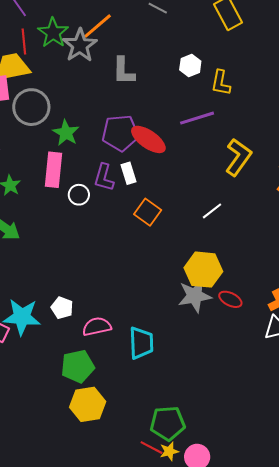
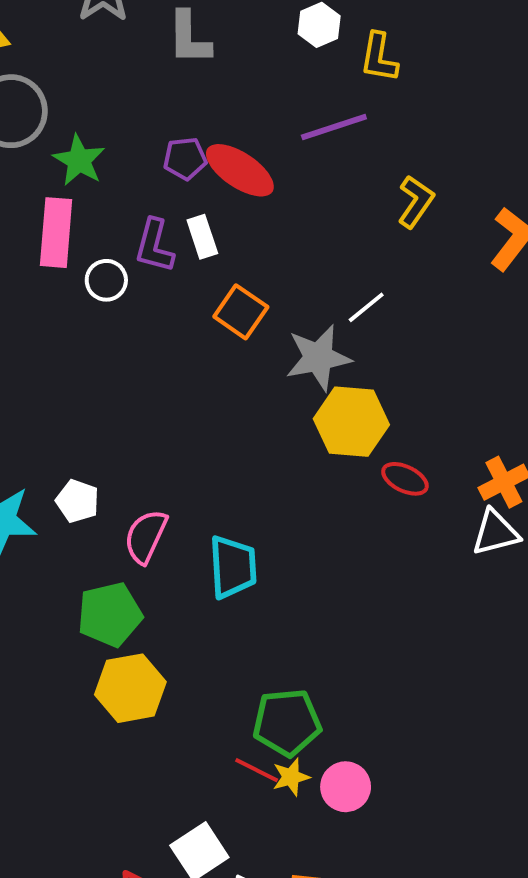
purple pentagon: (120, 133) -> (185, 159), size x0.6
yellow L-shape: (238, 157) -> (416, 202), size x0.7
gray star: (195, 296) -> (318, 358), moved
pink semicircle: (97, 327) -> (146, 536), turned -52

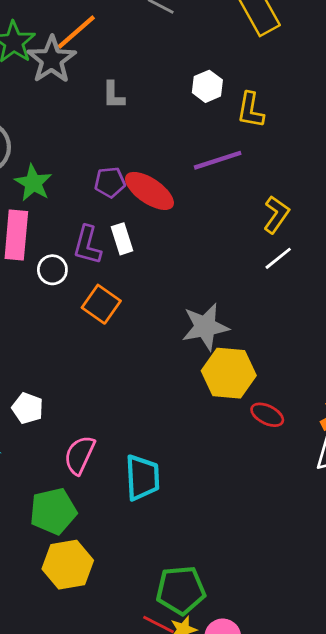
gray L-shape: (189, 38) -> (113, 95), size x0.7
white line: (366, 307) -> (278, 258), moved
orange square: (241, 312) -> (101, 304), moved
white pentagon: (77, 501) -> (28, 408), moved

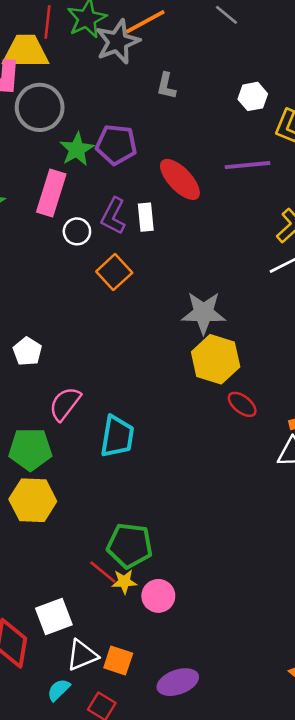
purple pentagon: (110, 182) -> (116, 145), moved, size x1.4

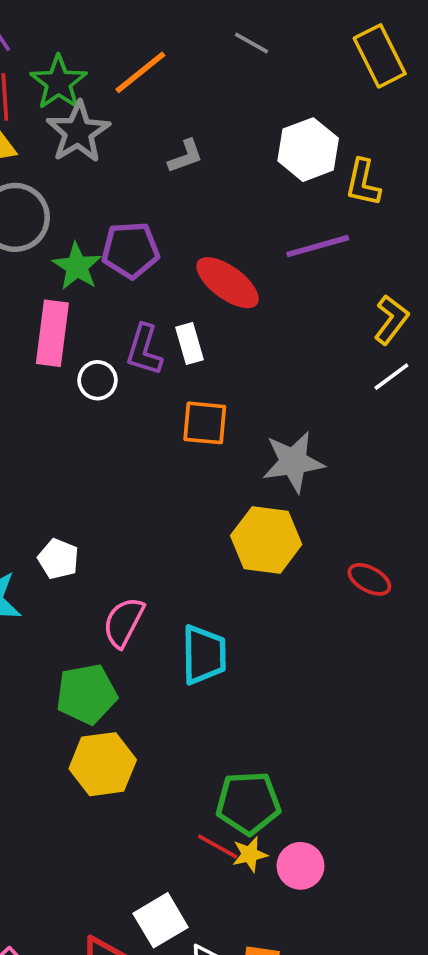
gray star: (118, 42) -> (78, 132), moved
gray L-shape: (166, 86) -> (186, 156), turned -112
white hexagon: (253, 96) -> (308, 150), size x1.5
orange square: (114, 272) -> (205, 423), moved, turned -32
yellow hexagon: (216, 359) -> (266, 540), moved

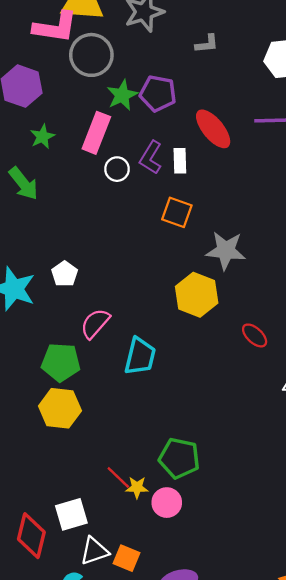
green pentagon: (248, 803) -> (179, 458), moved

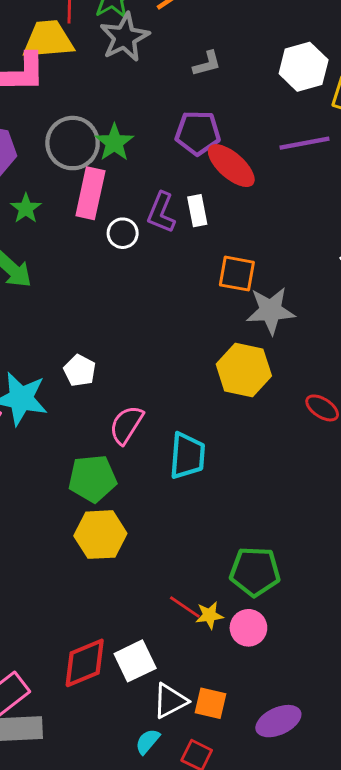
gray circle: (91, 55) -> (73, 143), moved
purple pentagon: (158, 93) -> (198, 133), moved
orange square: (177, 212) -> (237, 274), moved
red diamond: (31, 536) -> (85, 663), moved, turned 63

